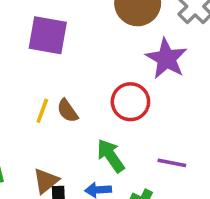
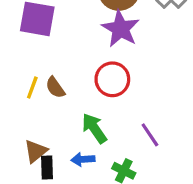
purple star: (166, 59) -> (121, 29), moved
purple line: (172, 163) -> (150, 135), turned 45

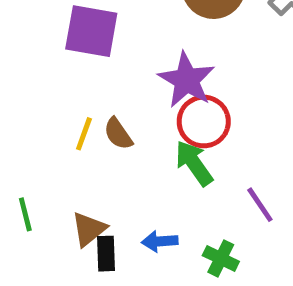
purple star: (121, 29) -> (187, 80), moved
green arrow: (94, 128) -> (194, 163), moved

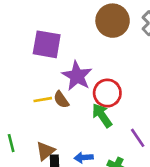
purple star: (187, 80) -> (77, 76), moved
yellow line: (84, 134) -> (43, 100), turned 60

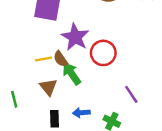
green arrow: (102, 115) -> (72, 74), moved
brown triangle: (45, 151) -> (48, 87), moved, turned -30

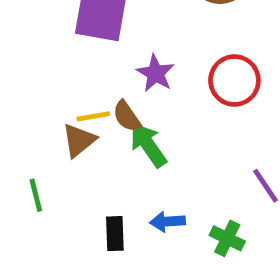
purple star: (75, 37) -> (155, 73), size x0.7
red circle: (103, 53) -> (234, 80), moved
brown triangle: (48, 87) -> (79, 140), moved, turned 30

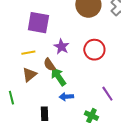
yellow line: (93, 116) -> (28, 53), moved
blue arrow: (167, 222) -> (66, 97), moved

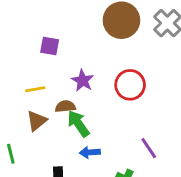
purple square: (38, 23) -> (50, 46), size x0.6
brown semicircle: (49, 65) -> (65, 106), turned 120

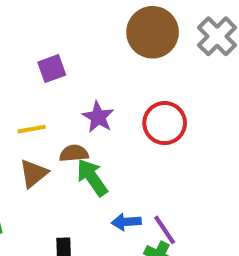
purple square: (50, 46) -> (52, 69), turned -30
purple line: (149, 148) -> (165, 230), moved
blue arrow: (90, 152) -> (126, 222), moved

